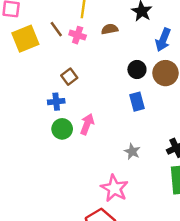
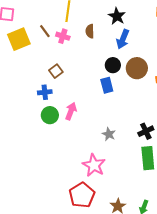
brown semicircle: (110, 29) -> (90, 31), turned -80
blue arrow: (163, 40) -> (123, 39), moved
blue rectangle: (137, 102) -> (107, 85), moved

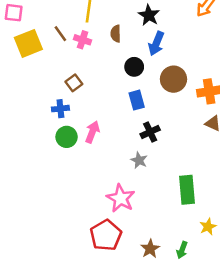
black circle: (113, 65) -> (134, 67), moved
black cross: (146, 131) -> (150, 132), moved

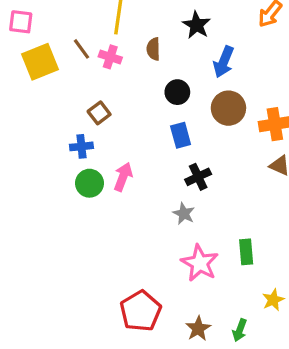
blue arrow: (156, 43) -> (224, 62), moved
green rectangle: (187, 190) -> (246, 252), size x0.7
pink star: (121, 198) -> (200, 263), moved

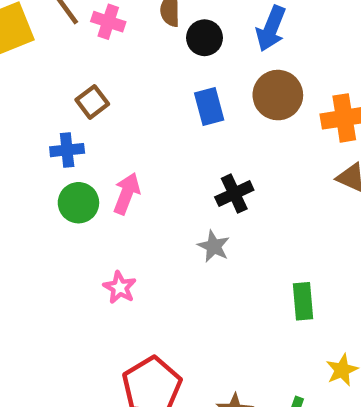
black circle: (177, 92) -> (205, 38), moved
blue rectangle: (181, 135) -> (209, 106), moved
pink star: (200, 263) -> (120, 288), moved, size x0.6

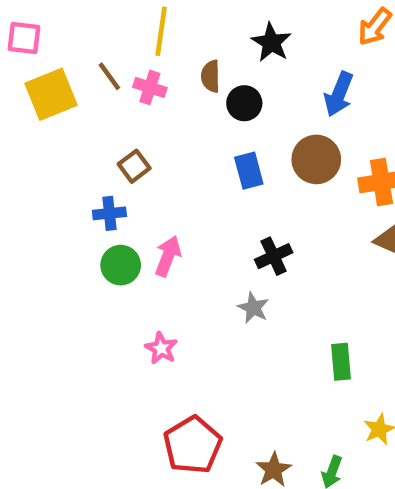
blue arrow: (271, 29) -> (339, 94), moved

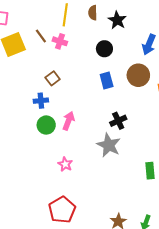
brown semicircle: (211, 76) -> (93, 13), moved
gray star: (253, 308) -> (109, 145), size x1.6
red pentagon: (193, 445) -> (62, 210), moved

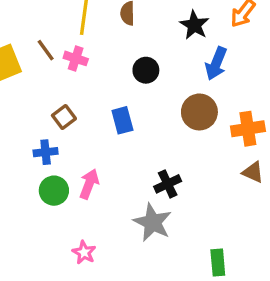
black star: (117, 20) -> (194, 25), moved
blue rectangle: (107, 81) -> (122, 120), moved

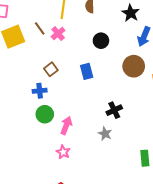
pink cross: (76, 58) -> (58, 34), turned 32
pink arrow: (89, 184) -> (66, 125), moved
gray star: (153, 222) -> (105, 134), size x0.6

